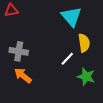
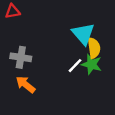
cyan triangle: (71, 17) -> (83, 34), moved
green star: (86, 77) -> (91, 64), moved

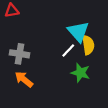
green star: (91, 64) -> (80, 73), moved
white line: (75, 66) -> (68, 51), moved

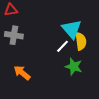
gray cross: (19, 54) -> (14, 35), moved

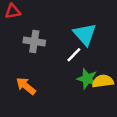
gray cross: (14, 35) -> (34, 42), moved
yellow semicircle: (81, 41) -> (103, 81), moved, turned -90

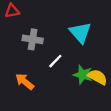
white line: (74, 55) -> (55, 61), moved
yellow semicircle: (103, 81) -> (97, 77), turned 36

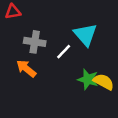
white line: (55, 61) -> (64, 52), moved
orange arrow: (25, 82) -> (26, 68), moved

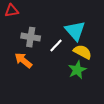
green star: (88, 79) -> (77, 70), turned 30
yellow semicircle: (104, 82) -> (83, 52), moved

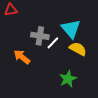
gray cross: (31, 37) -> (40, 36), moved
green star: (77, 70) -> (68, 79), moved

